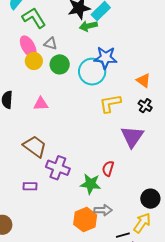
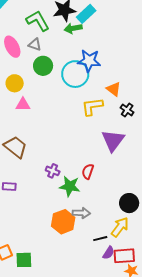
green L-shape: (34, 18) -> (38, 21), moved
yellow circle: (34, 61) -> (15, 83), moved
orange triangle: (143, 80) -> (114, 89), moved
purple cross: (58, 168) -> (53, 171), moved, size x0.6

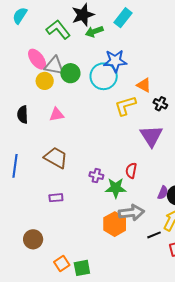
cyan rectangle: (86, 14) -> (123, 18), moved
gray triangle: (35, 45) -> (54, 66), moved, size x1.5
yellow circle: (15, 83) -> (45, 81), moved
gray arrow: (81, 213) -> (131, 213), size x1.4
purple semicircle: (109, 253) -> (163, 193), moved

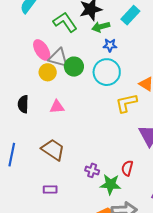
blue star: (115, 61) -> (110, 45), moved, size x0.6

